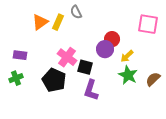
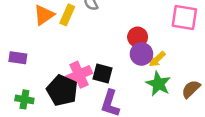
purple circle: (105, 49) -> (141, 54), moved
pink cross: (67, 57) -> (79, 75), moved, turned 30
green cross: (16, 78) -> (24, 99), moved, turned 32

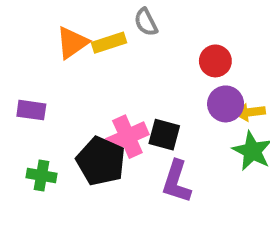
yellow rectangle: (67, 15) -> (109, 43), turned 48
red circle: (138, 37) -> (215, 61), moved
yellow arrow: (157, 59) -> (250, 112), turned 36

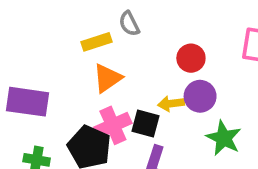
orange triangle: (72, 43) -> (107, 78), moved
purple rectangle: (31, 110) -> (27, 102), size x1.6
yellow arrow: (250, 112) -> (171, 104), moved

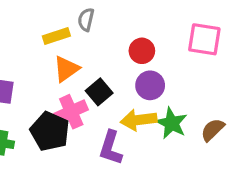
gray semicircle: (129, 24) -> (86, 20), turned 40
yellow arrow: (171, 104) -> (139, 120), moved, size x1.5
black square: (146, 124) -> (99, 92), moved, turned 35

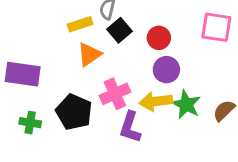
black square: (99, 92) -> (119, 30), moved
pink cross: (71, 112) -> (115, 94), moved

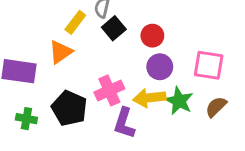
yellow rectangle: (80, 24) -> (75, 22), turned -35
pink square: (216, 27) -> (209, 65), moved
orange triangle: (89, 54) -> (61, 52), moved

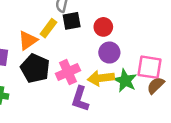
yellow rectangle: (75, 22) -> (48, 28), moved
black square: (114, 28) -> (72, 21), turned 30
pink square: (209, 65) -> (150, 67), moved
black pentagon: (69, 108) -> (35, 68), moved

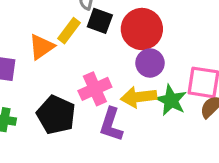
black square: (72, 21) -> (100, 21), turned 30
red circle: (103, 27) -> (142, 29), size x1.6
black pentagon: (35, 68) -> (56, 115), moved

